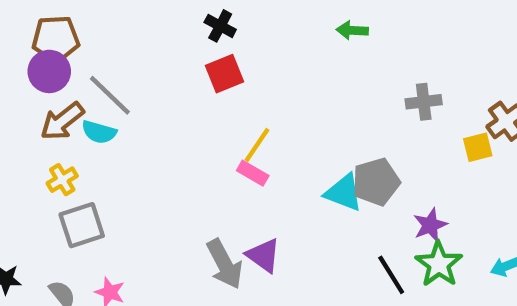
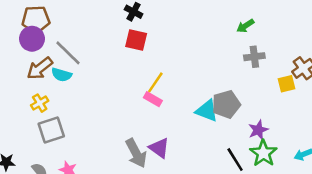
green arrow: (352, 30) -> (245, 26), moved, turned -36
red square: (225, 74) -> (136, 40), turned 35

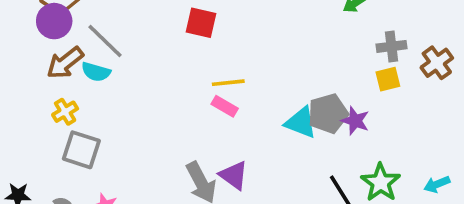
gray cross: (254, 57) -> (391, 46), moved
yellow line: (155, 82) -> (228, 83), turned 50
yellow square: (287, 84) -> (388, 79), moved
gray square: (51, 130) -> (81, 150), turned 36
purple star: (258, 130) -> (355, 121), moved, turned -30

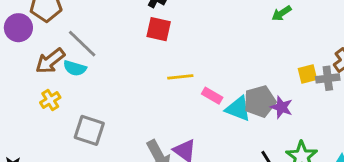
purple circle: (54, 21) -> (18, 28), moved
gray cross: (391, 46) -> (328, 78), moved
pink rectangle: (225, 106) -> (212, 96), moved
gray square: (81, 150) -> (89, 130), moved

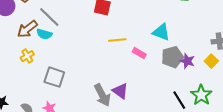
yellow square: (308, 74) -> (211, 61), moved, turned -32
cyan triangle: (238, 109) -> (161, 32), moved

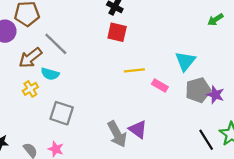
cyan triangle: (161, 32) -> (185, 61), turned 48
cyan semicircle: (44, 34) -> (50, 74), moved

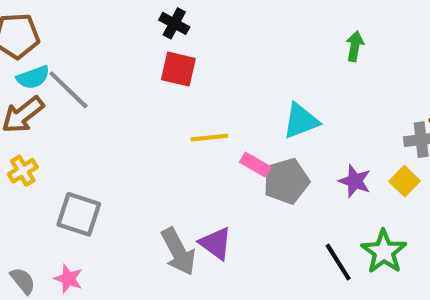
green arrow: (215, 20) -> (355, 46), turned 133
cyan triangle: (185, 61) -> (301, 121), turned 30
cyan semicircle: (50, 74) -> (33, 77), moved, turned -36
gray pentagon: (198, 90) -> (286, 181), moved

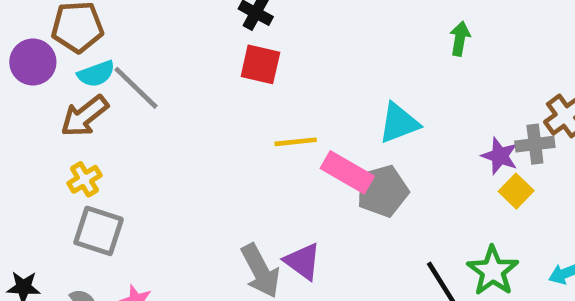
pink rectangle: (255, 165) -> (347, 172), size x1.5
purple star: (355, 181) -> (500, 156), moved
gray square: (79, 214) -> (99, 231), moved

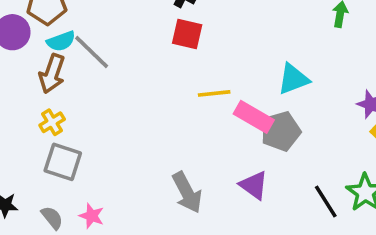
brown arrow: (84, 116) -> (52, 74), turned -33
purple triangle: (303, 261) -> (254, 185), moved

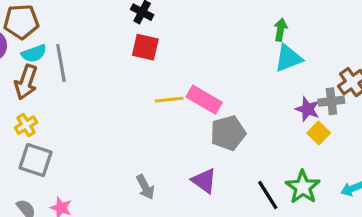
gray line: (92, 52) -> (61, 63), turned 36
cyan triangle: (293, 79) -> (288, 58), moved
pink rectangle: (254, 117) -> (204, 100), moved
gray arrow: (187, 192) -> (145, 187), size x0.7

